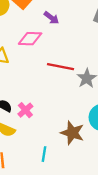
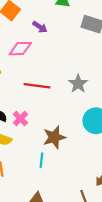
red line: (60, 67) -> (37, 86), moved
brown star: (72, 133) -> (54, 137), moved, turned -30

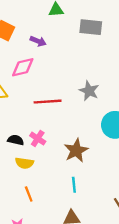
cyan line: (41, 160) -> (74, 185), moved

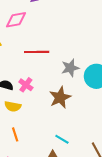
gray star: (89, 91) -> (70, 68), moved, turned 30
cyan line: (74, 185) -> (62, 139), moved, turned -56

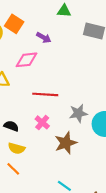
pink cross: (26, 85) -> (42, 122), moved
orange line: (15, 134) -> (13, 169), moved, turned -32

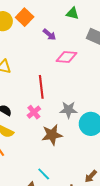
pink diamond: (27, 60) -> (67, 57), moved
red line: (45, 94) -> (41, 87), turned 70

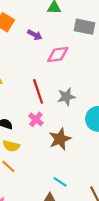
gray star: (68, 110) -> (66, 97), moved

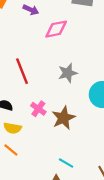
red line: (38, 91) -> (22, 71), moved
pink cross: (36, 119) -> (38, 109), moved

